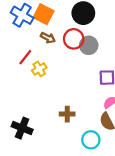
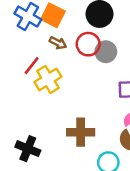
yellow cross: (39, 69) -> (48, 79), size x1.5
brown cross: (67, 114) -> (81, 132), size x1.5

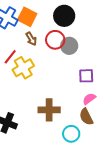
brown arrow: (58, 43) -> (31, 39), turned 32

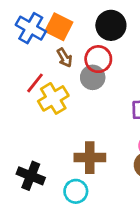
gray circle: (69, 46) -> (93, 77), moved
cyan circle: (71, 134) -> (76, 191), moved

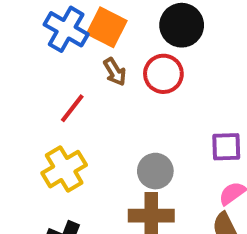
gray circle: (93, 77) -> (155, 171), moved
yellow cross: (53, 98) -> (64, 169), moved

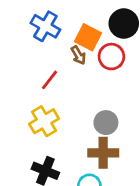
orange square: (107, 27) -> (88, 37), moved

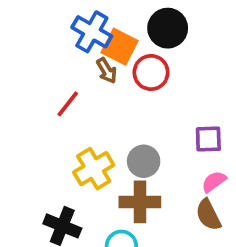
blue cross: (45, 26) -> (92, 32), moved
yellow cross: (44, 121) -> (94, 169), moved

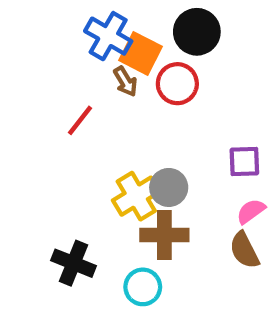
yellow cross: (94, 169) -> (136, 196), moved

